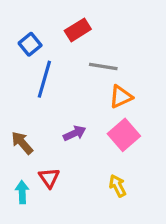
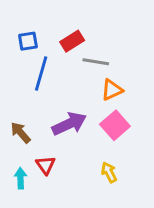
red rectangle: (78, 30) -> (72, 41), moved
blue square: (30, 44) -> (28, 41), turned 30
purple arrow: (75, 133) -> (69, 124), size x1.6

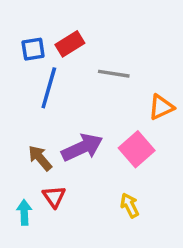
red rectangle: (72, 41) -> (70, 44), moved
orange triangle: (112, 90) -> (161, 107), moved
brown arrow: (21, 133) -> (40, 158), moved

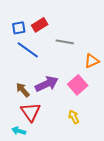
blue line: (49, 88) -> (28, 50), turned -70
red triangle: (54, 197) -> (31, 112), size x1.5
cyan arrow: (24, 212) -> (19, 131), moved, turned -72

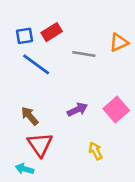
orange triangle: (92, 61) -> (119, 42), moved
purple arrow: (47, 84) -> (77, 110), moved, size x0.7
pink square: (78, 85) -> (116, 110), moved

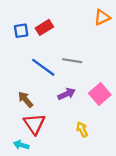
orange triangle: (119, 42) -> (102, 17), moved
gray line: (84, 54) -> (72, 61), moved
blue line: (36, 64) -> (43, 67), moved

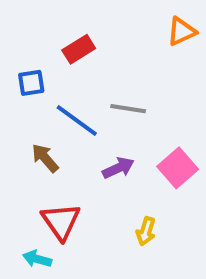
blue square: (21, 31) -> (31, 83), moved
brown arrow: (26, 99) -> (45, 158), moved
yellow arrow: (82, 129) -> (146, 231), turned -136

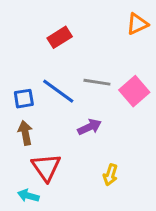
blue square: (31, 83) -> (24, 99), moved
brown arrow: (45, 158) -> (25, 133), moved, turned 30
pink square: (178, 168) -> (134, 91), moved

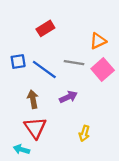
orange triangle: (137, 24) -> (98, 41), moved
blue square: (24, 99) -> (18, 62), moved
brown arrow: (25, 133) -> (33, 99), moved

